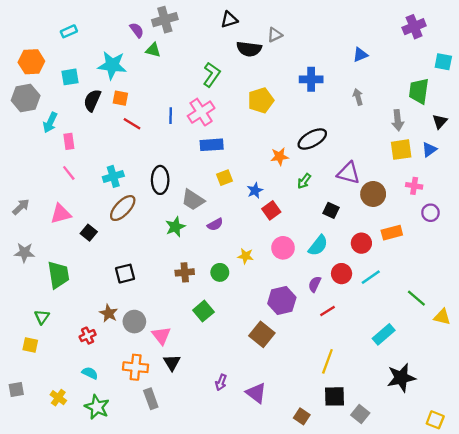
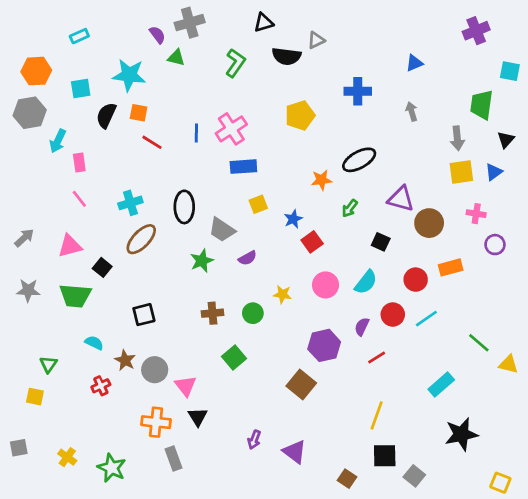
green L-shape: (212, 75) -> (235, 63), moved
green trapezoid: (58, 275) -> (75, 296), moved, turned 104
cyan semicircle: (90, 373) -> (94, 343), moved

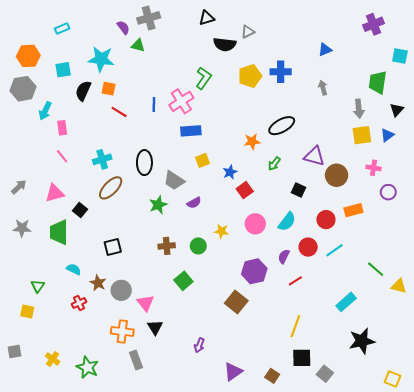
green L-shape: (235, 63) -> (204, 78), moved
yellow pentagon: (300, 115) -> (250, 76), moved
green trapezoid: (75, 296) -> (59, 232), turned 85
purple triangle: (295, 452) -> (233, 372), moved, turned 48

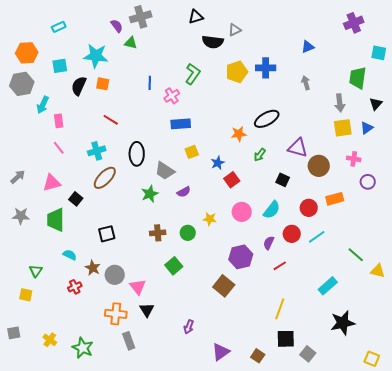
pink cross: (181, 101) -> (172, 96), size x0.7
blue line: (154, 105) -> (150, 83), moved
red line: (119, 112) -> (111, 120), moved

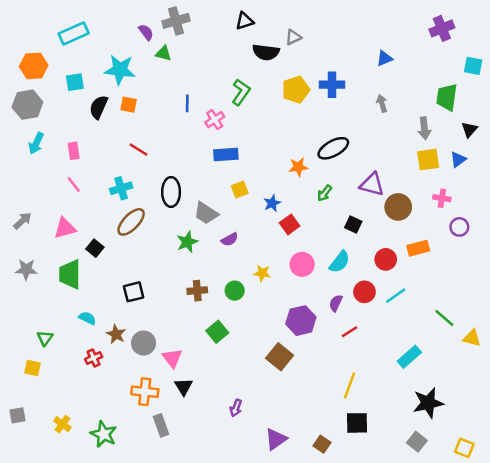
cyan rectangle: (59, 27) -> (74, 33), size x1.6
cyan arrow: (43, 105) -> (36, 143), moved
gray square: (308, 354) -> (417, 442), moved

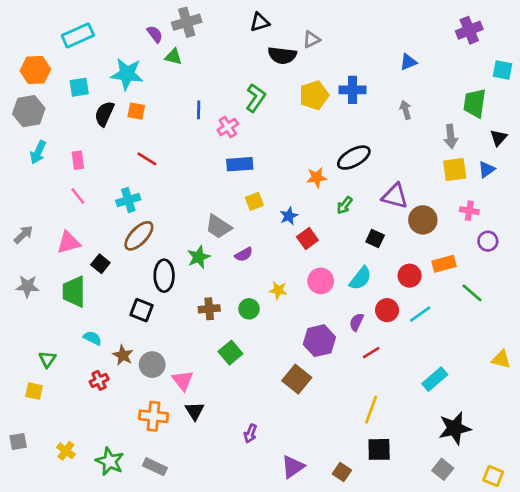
black ellipse: (171, 192) -> (164, 276), moved
black square: (134, 292) -> (142, 310), turned 35
green line: (444, 318) -> (472, 293), moved
gray rectangle: (161, 425) -> (155, 467), moved, turned -45

